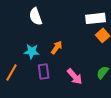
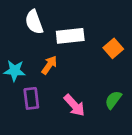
white semicircle: (36, 16) -> (34, 22), moved
white rectangle: (96, 18) -> (70, 36), moved

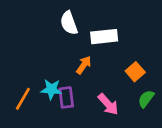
orange square: (113, 48) -> (135, 72), moved
cyan star: (15, 71) -> (51, 89), moved

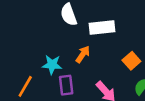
cyan star: (51, 89) -> (52, 65), moved

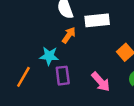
orange arrow: (83, 54) -> (69, 35), moved

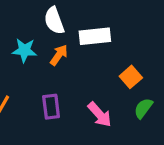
cyan star: (49, 56) -> (24, 50), moved

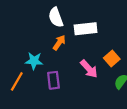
cyan star: (24, 50) -> (34, 61), moved
pink arrow: (100, 114) -> (89, 69), moved

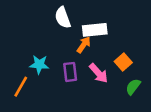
orange arrow: (59, 43) -> (84, 45), moved
purple rectangle: (53, 80) -> (70, 72), moved

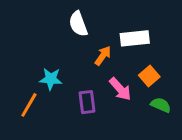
white rectangle: (95, 30) -> (135, 38), moved
purple rectangle: (70, 72) -> (87, 102), moved
green semicircle: (133, 87) -> (161, 105), turned 77

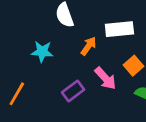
cyan star: (51, 79) -> (42, 52), moved
purple rectangle: (87, 102) -> (73, 91), turned 60

